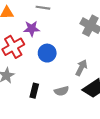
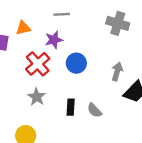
gray semicircle: (61, 91) -> (94, 110), moved, turned 72

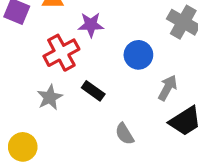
blue circle: (76, 63) -> (138, 55), moved
black rectangle: (71, 107) -> (93, 91), moved, turned -70

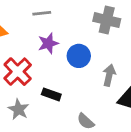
purple star: (91, 25) -> (48, 43), moved

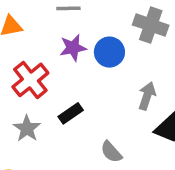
blue circle: (79, 56) -> (109, 52), moved
black rectangle: (51, 94) -> (71, 113), turned -60

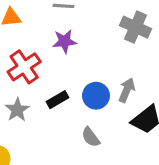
blue circle: (109, 52) -> (96, 96), moved

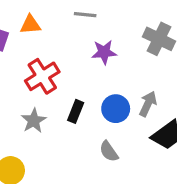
purple star: (65, 41) -> (104, 52), moved
black rectangle: (57, 100) -> (76, 111), turned -40

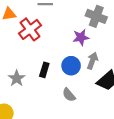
purple star: (104, 52) -> (81, 37), moved
red cross: (42, 76) -> (30, 29), moved

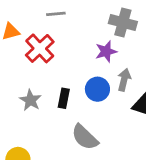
gray star: (17, 78) -> (30, 100), moved
gray semicircle: (69, 95) -> (85, 137), moved, size x1.5

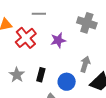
purple star: (106, 52) -> (58, 40), moved
blue circle: (97, 89) -> (67, 82), moved

